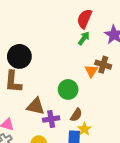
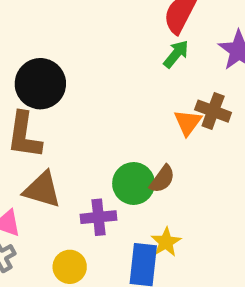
green circle: (68, 89) -> (134, 183), moved
brown triangle: (36, 106) -> (42, 190), moved
brown semicircle: (76, 115) -> (162, 179), moved

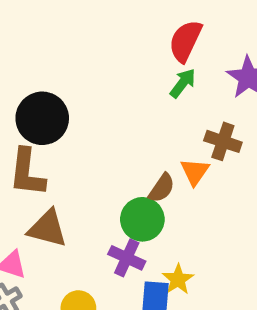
orange triangle: (188, 122) -> (195, 172), moved
brown semicircle: (162, 179) -> (162, 188), moved
purple cross: (98, 217) -> (127, 258), moved, turned 32

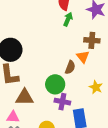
green circle: (142, 219) -> (55, 84), moved
yellow star: (178, 279) -> (96, 87), moved

